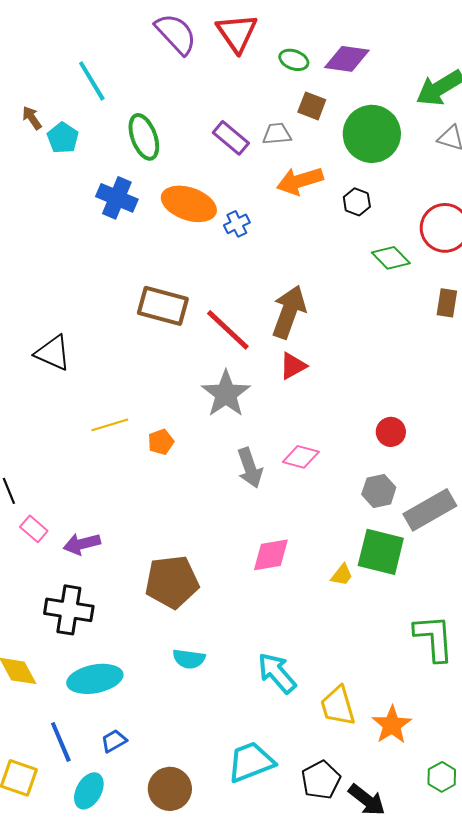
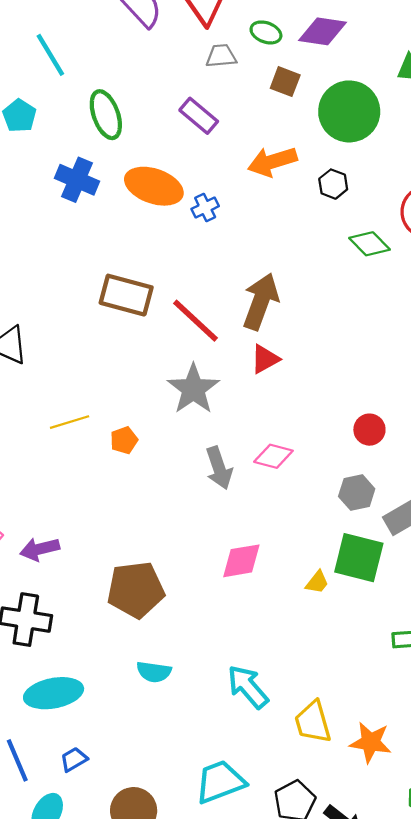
gray trapezoid: (277, 134) -> (221, 56), moved
orange star: (392, 725) -> (371, 742), turned -30

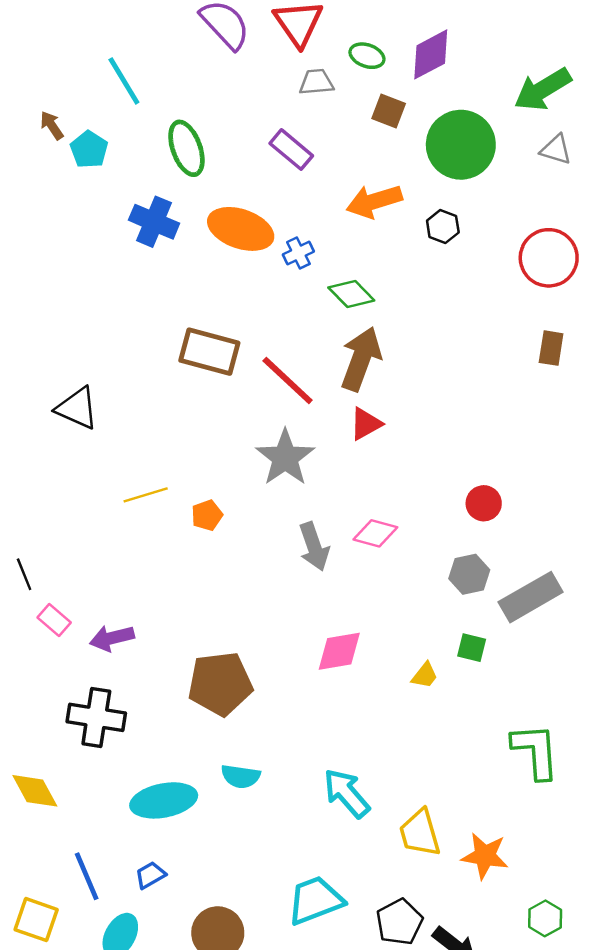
purple diamond: (323, 31) -> (431, 54), turned -36
green diamond: (369, 244) -> (351, 294), moved
green square: (359, 558) -> (472, 648), size x0.5
cyan ellipse: (54, 693) -> (164, 800), moved

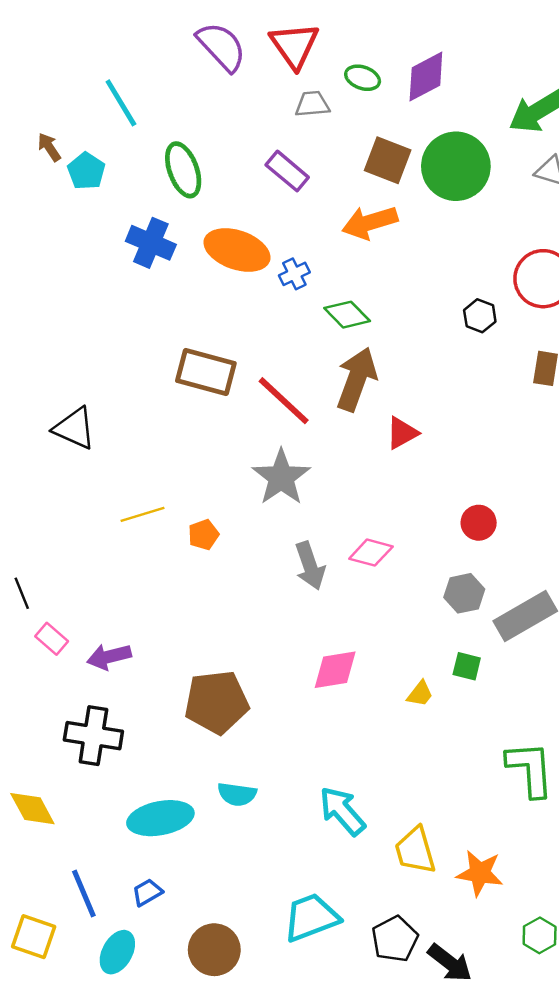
brown square: (389, 111) -> (388, 160), moved, size x1.4
black hexagon: (443, 227) -> (480, 316), moved
red triangle: (366, 424) -> (402, 433), moved

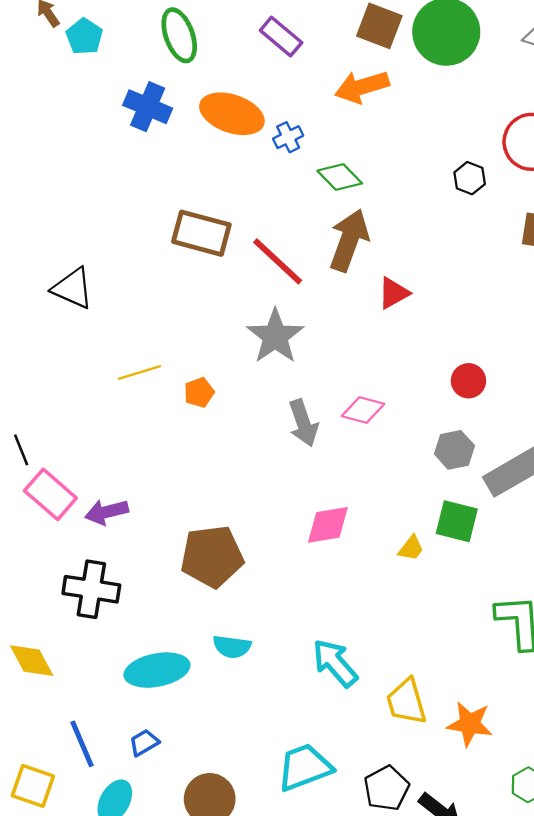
pink rectangle: (52, 639) -> (50, 494), size x1.6
green square: (467, 666) -> (457, 521), size x1.5

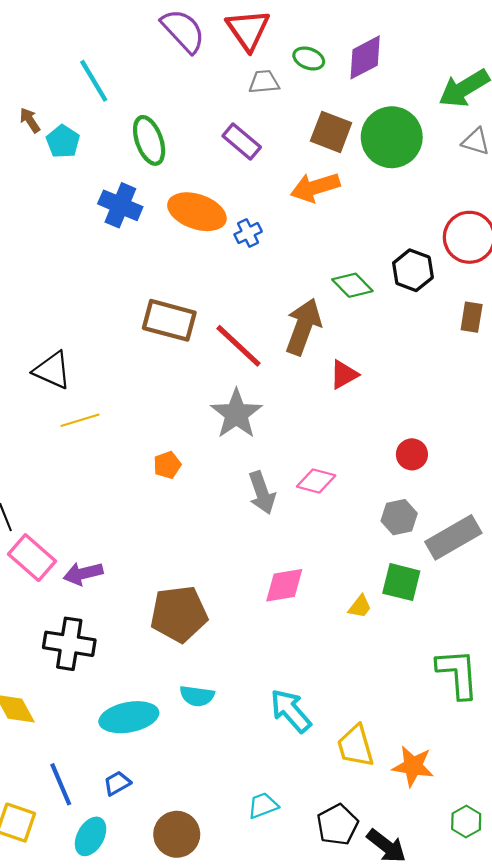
green diamond: (340, 177) -> (352, 285), moved
black hexagon: (470, 178) -> (413, 270), size x1.4
yellow line: (139, 373) -> (80, 420), moved
cyan trapezoid: (305, 767) -> (263, 806), size x0.6

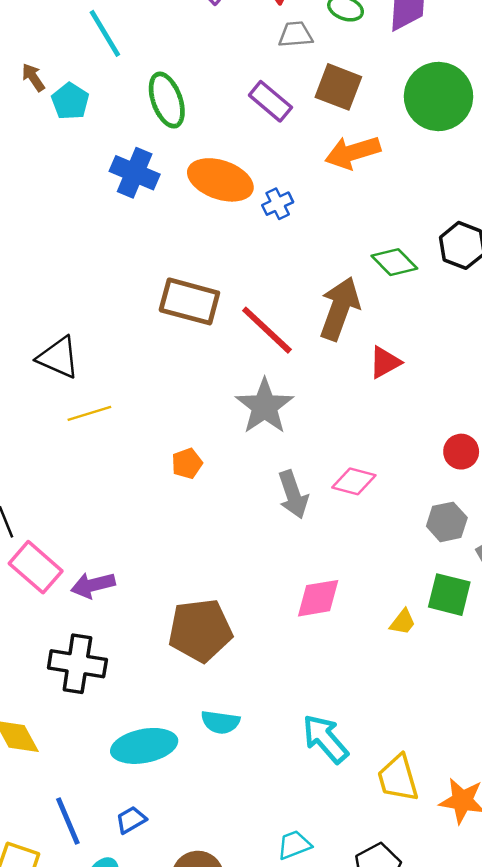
brown square: (331, 132) -> (338, 87), moved

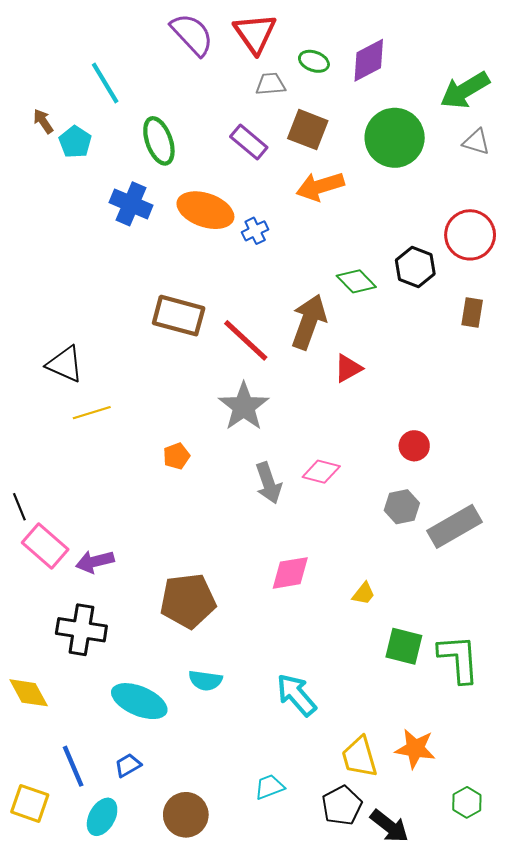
green square: (449, 595) -> (404, 646), moved
cyan ellipse: (144, 746) -> (139, 701), turned 34
yellow trapezoid: (398, 778) -> (359, 757), moved

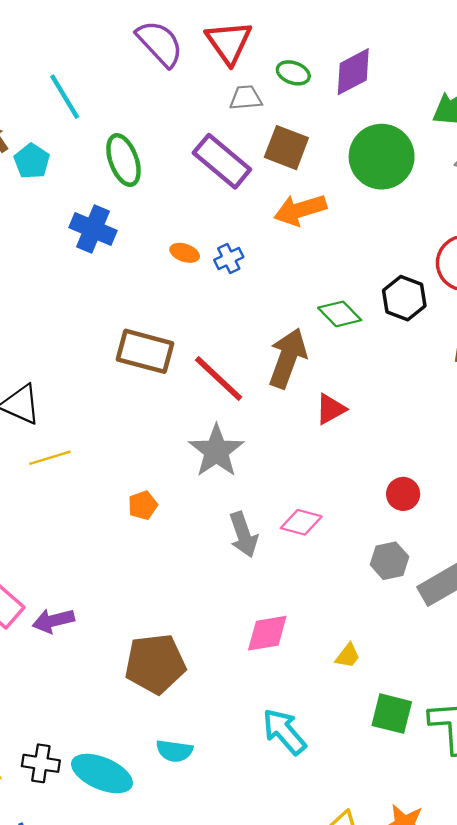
purple rectangle: (249, 142) -> (222, 161), size x1.4
orange ellipse: (205, 210) -> (185, 253), moved, size x0.5
black cross: (81, 630) -> (41, 763), moved, size x0.7
cyan arrow: (296, 695) -> (284, 732), moved

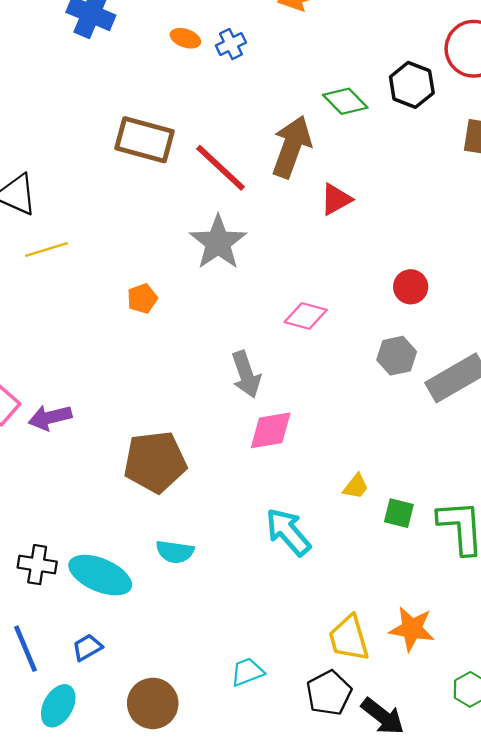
gray arrow: (243, 535) -> (246, 374), moved
yellow trapezoid: (348, 656) -> (356, 486), moved
green square: (392, 714) -> (399, 513), size x0.7

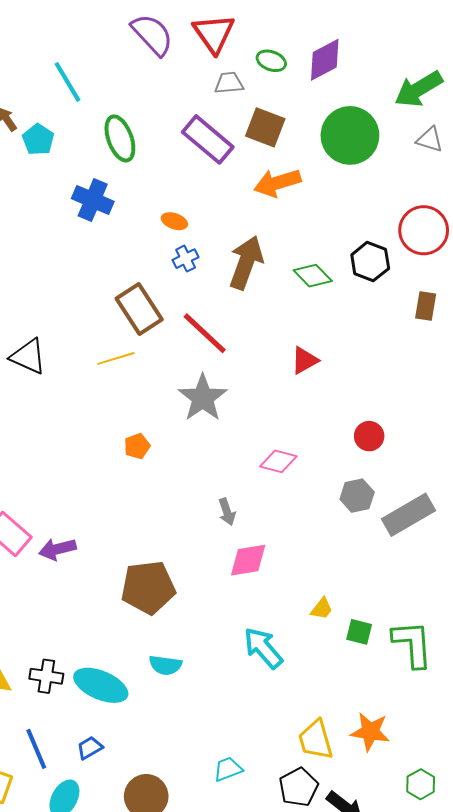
blue cross: (231, 44) -> (186, 259), moved
brown rectangle: (145, 140) -> (139, 309), turned 42
brown arrow: (292, 147) -> (246, 263), moved
yellow line: (47, 249) -> (116, 358), moved
gray arrow: (246, 374) -> (227, 512), size x0.7

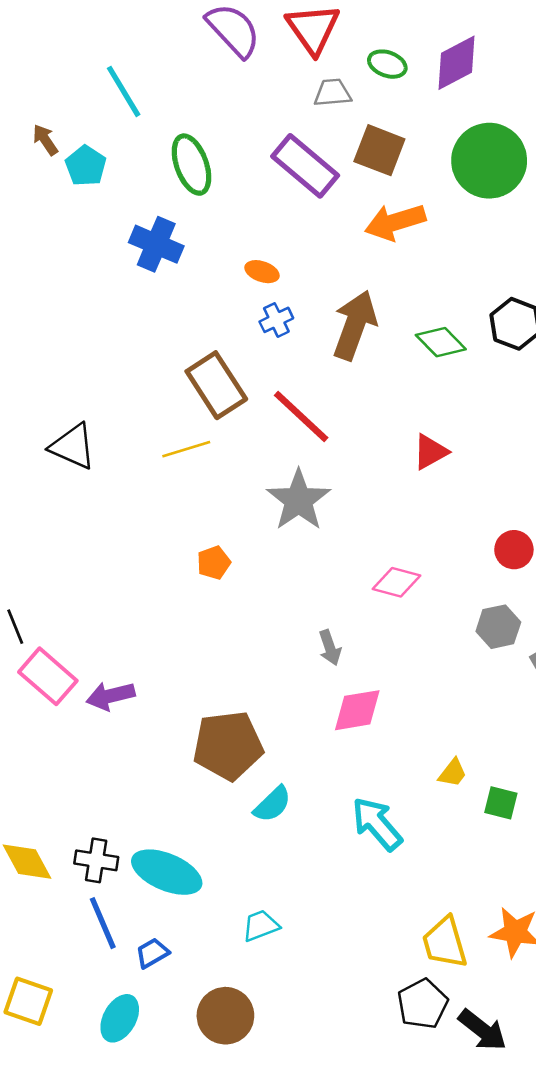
cyan semicircle: (165, 665) -> (272, 804), moved, turned -52
blue line: (36, 749) -> (103, 923), moved
cyan trapezoid: (228, 769) -> (261, 926), moved

